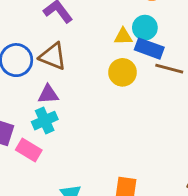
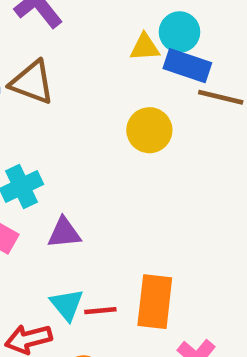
yellow circle: (123, 72) -> (149, 130), moved
purple triangle: (48, 94) -> (64, 233), moved

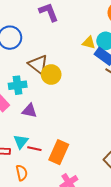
brown triangle: (32, 82) -> (38, 64), moved
yellow circle: (149, 130) -> (51, 75), moved

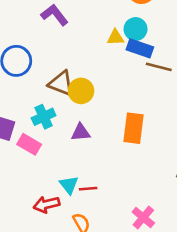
purple triangle: (29, 111) -> (81, 132), moved
orange rectangle: (59, 152) -> (133, 128), moved

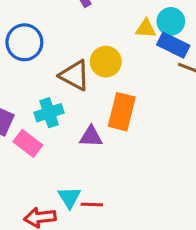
yellow circle: (81, 91) -> (106, 62), moved
orange rectangle: (133, 128) -> (122, 112), moved

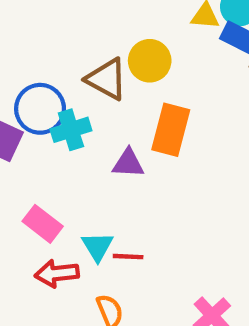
blue circle: (24, 42) -> (40, 109), moved
pink rectangle: (28, 143) -> (43, 224), moved

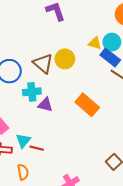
cyan cross: (71, 130) -> (32, 92), moved
orange rectangle: (171, 130) -> (87, 105), moved, turned -75

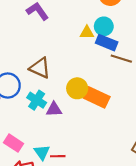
yellow circle: (65, 59) -> (77, 88), moved
cyan cross: (32, 92) -> (37, 100), turned -36

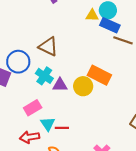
yellow circle: (77, 88) -> (83, 86), moved
pink rectangle: (14, 143) -> (33, 108), moved, turned -66

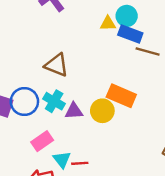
blue circle: (18, 62) -> (24, 102), moved

